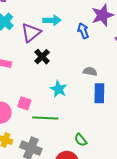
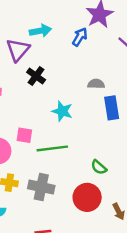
blue arrow: (83, 31) -> (80, 37), turned 63

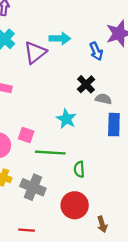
blue arrow: (80, 37) -> (96, 51), turned 114
black cross: (36, 76) -> (86, 84), moved
green semicircle: (99, 167) -> (79, 169), moved, turned 35

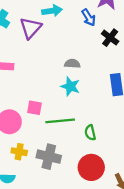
black cross: (86, 84) -> (110, 38), moved
gray semicircle: (103, 99) -> (72, 64), moved

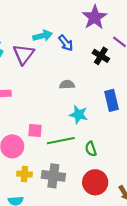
blue arrow: (89, 17) -> (66, 43), moved
cyan star: (70, 86) -> (79, 115), moved

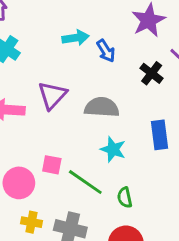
purple triangle: (24, 54) -> (52, 95), moved
gray semicircle: (67, 85) -> (102, 107), size x1.6
green line: (61, 141) -> (85, 182), turned 40

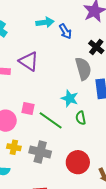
purple triangle: (52, 95) -> (29, 61), turned -40
gray semicircle: (102, 107) -> (83, 69), moved, turned 70
green semicircle: (125, 198) -> (81, 118), moved

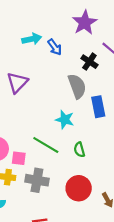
purple triangle: (29, 61) -> (17, 83), turned 45
pink square: (28, 108) -> (19, 158), moved
green semicircle: (81, 118) -> (79, 150), moved

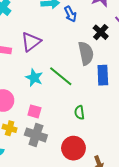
cyan star: (65, 120) -> (34, 78), moved
green line: (46, 145) -> (61, 76), moved
pink square: (19, 158) -> (34, 111), moved

